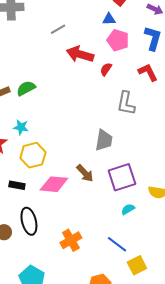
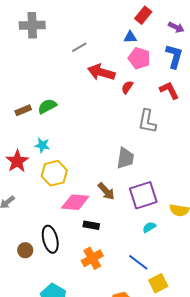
black rectangle: (17, 185) -> (91, 225), moved

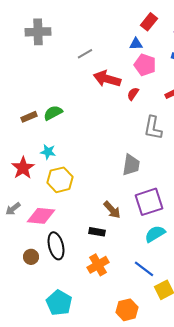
brown arrow: (106, 191) -> (112, 210), moved
pink diamond: (75, 202) -> (41, 216), moved
cyan semicircle: (149, 227) -> (155, 234), size x1.5

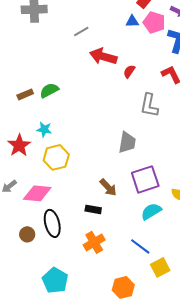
pink pentagon: (145, 65) -> (154, 22), moved

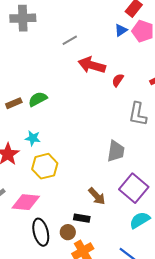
blue triangle: (132, 21) -> (121, 30), turned -32
purple square: (145, 179) -> (134, 188), turned -32
brown circle: (27, 234) -> (68, 232), moved

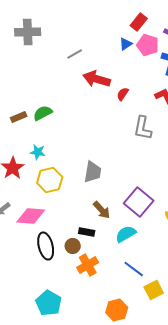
gray trapezoid: (116, 151) -> (93, 172), moved
cyan semicircle: (140, 220) -> (126, 234), moved

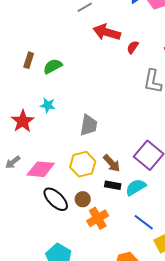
brown rectangle: (19, 117) -> (29, 60), moved, turned -49
gray trapezoid: (93, 172) -> (89, 125), moved
yellow hexagon: (50, 180) -> (83, 164), moved
black rectangle: (87, 232) -> (113, 185), moved
black ellipse: (46, 246) -> (56, 199), turned -32

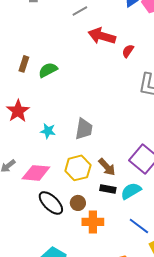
cyan star: (48, 105) -> (48, 131), moved
red star: (23, 121) -> (18, 111), moved
orange cross: (98, 218) -> (93, 222), turned 30

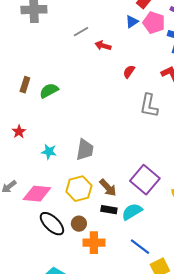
red arrow: (102, 36) -> (103, 46), moved, size x0.6
red star: (18, 111) -> (19, 132), size x0.6

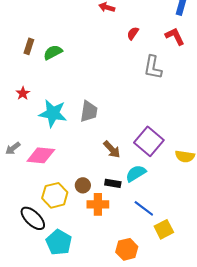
cyan star: (49, 152) -> (53, 113), size x1.8
yellow hexagon: (79, 189) -> (55, 195), moved
black rectangle: (109, 210) -> (113, 183), moved
black ellipse: (52, 224) -> (33, 218), moved

